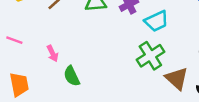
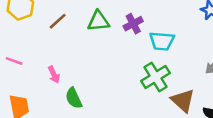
cyan trapezoid: (156, 21) -> (162, 41), turned 30

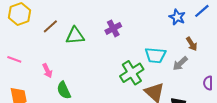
green triangle: (98, 21) -> (75, 36), moved
cyan trapezoid: (162, 41) -> (155, 55), moved

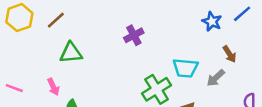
brown line: (50, 26) -> (56, 20), moved
green triangle: (75, 36) -> (71, 53), moved
pink line: (14, 59) -> (14, 88), moved

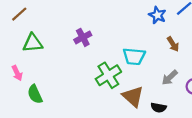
purple cross: (134, 35) -> (83, 37), moved
gray arrow: (216, 78) -> (170, 78), moved

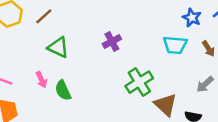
green triangle: (33, 43) -> (58, 47), turned 30
cyan trapezoid: (134, 56) -> (175, 45), moved
green semicircle: (35, 94) -> (63, 90), moved

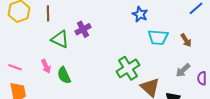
brown line: (44, 16) -> (48, 13), turned -49
blue star: (192, 18) -> (140, 14), moved
purple cross: (112, 41) -> (83, 29), moved

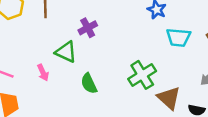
green triangle: (60, 39) -> (66, 52), moved
green semicircle: (64, 75) -> (89, 83), moved

